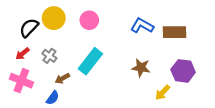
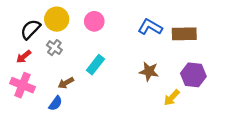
gray cross: (49, 56) -> (54, 48), moved
cyan rectangle: (90, 61) -> (95, 65), size x0.7

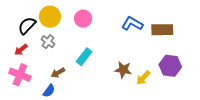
brown star: (149, 71) -> (123, 70), moved
yellow arrow: (172, 98) -> (143, 78), moved

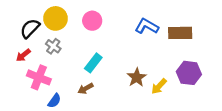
brown star: (123, 70) -> (137, 77), turned 30
brown arrow: (58, 73) -> (86, 89), moved
pink cross: (20, 75) -> (39, 77), moved

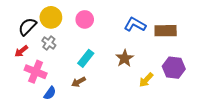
brown star: (137, 77) -> (125, 58), moved

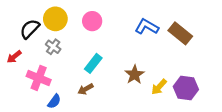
brown rectangle: (166, 31) -> (180, 33), turned 40
red arrow: (21, 51) -> (14, 57), moved
brown star: (125, 58) -> (135, 75), moved
purple hexagon: (174, 68) -> (186, 88), moved

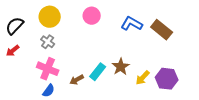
pink circle: (92, 21) -> (92, 16), moved
black semicircle: (30, 29) -> (15, 26), moved
cyan rectangle: (93, 63) -> (98, 72), moved
pink cross: (39, 78) -> (48, 69), moved

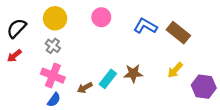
brown star: (121, 67) -> (133, 73), turned 30
yellow arrow: (143, 78) -> (175, 70), moved
purple hexagon: (167, 79) -> (204, 87), moved

